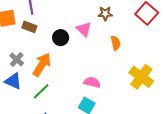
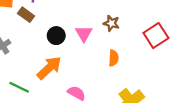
orange arrow: (42, 65) -> (49, 68), moved
green line: (41, 91) -> (19, 87), turned 54

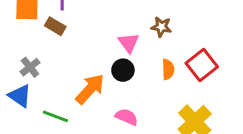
black circle: (56, 36) -> (123, 70), moved
red square: (156, 36) -> (202, 65), moved

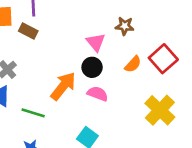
orange semicircle: (168, 69) -> (133, 64), turned 48
pink semicircle: (127, 117) -> (98, 94), moved

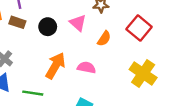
orange semicircle: (133, 64) -> (104, 39), moved
black circle: (92, 67) -> (48, 27), moved

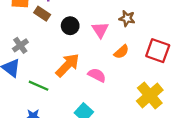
red square: (139, 28) -> (158, 51), turned -35

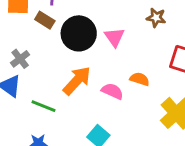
brown star: (127, 18) -> (156, 18), moved
black circle: (70, 26) -> (79, 33), size x1.6
orange semicircle: (121, 52) -> (140, 79), moved, turned -119

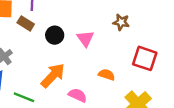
black circle: (79, 33) -> (55, 35), size x0.6
pink semicircle: (112, 91) -> (78, 95), moved

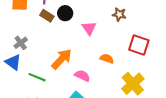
brown rectangle: (26, 23) -> (47, 16), moved
black circle: (55, 35) -> (65, 13), moved

